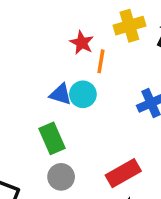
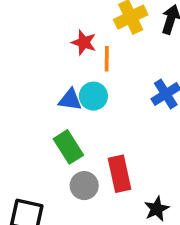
red rectangle: (123, 173) -> (119, 174), moved, turned -64

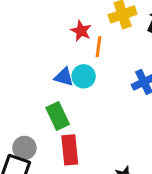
red rectangle: (119, 174) -> (70, 150), moved
gray circle: (84, 186) -> (24, 148), moved

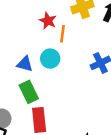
blue triangle: (64, 77) -> (25, 64), moved

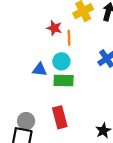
green rectangle: (29, 92) -> (64, 80), moved, turned -54

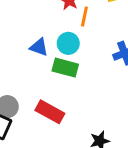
red rectangle: (60, 117) -> (50, 112), turned -60

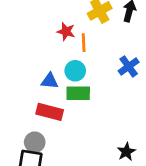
red rectangle: (50, 112) -> (50, 112), moved

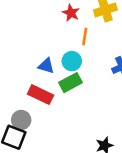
red star: (66, 32) -> (71, 13), moved
green rectangle: (78, 93) -> (70, 83), turned -40

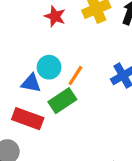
orange line: (85, 37) -> (75, 76), moved, turned 30
cyan circle: (72, 61) -> (49, 67), moved

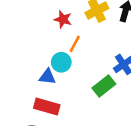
orange line: (75, 76) -> (75, 44), moved
green rectangle: (62, 101) -> (104, 86), moved

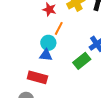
blue triangle: (47, 77) -> (46, 55), moved

